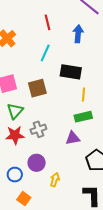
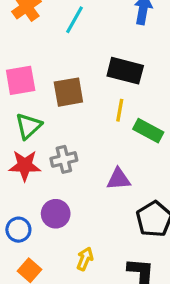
cyan line: (45, 53) -> (74, 20), moved
yellow line: (84, 95) -> (120, 110), moved
green rectangle: (83, 117) -> (148, 131), moved, turned 36
yellow arrow: (55, 180) -> (85, 259), moved

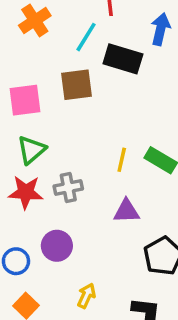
black rectangle: (125, 71) -> (123, 59), moved
brown square: (68, 92) -> (77, 85), moved
yellow line: (120, 110) -> (122, 160), moved

